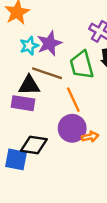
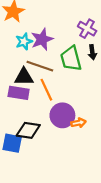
orange line: (73, 100) -> (46, 90), moved

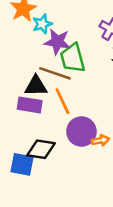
purple star: (42, 39) -> (57, 42), turned 30
cyan star: (24, 41) -> (42, 24), moved
green trapezoid: (71, 59) -> (73, 58), moved

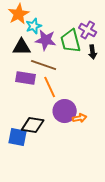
green trapezoid: (73, 58) -> (71, 41), moved
black triangle: (36, 86) -> (22, 47), moved
purple rectangle: (30, 105) -> (26, 78), moved

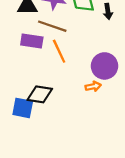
purple circle: (65, 111) -> (104, 66), moved

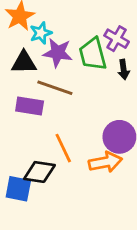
orange line: (59, 51) -> (63, 148), moved
orange arrow: (93, 86) -> (105, 162), size x1.6

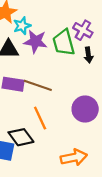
brown line: (55, 88) -> (38, 85), moved
orange arrow: (105, 162) -> (74, 157), moved
black diamond: (39, 172) -> (21, 137), turned 45

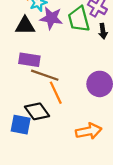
brown line: (38, 85) -> (45, 75), moved

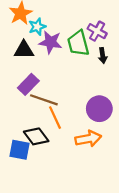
purple rectangle: (29, 60) -> (28, 84), turned -55
orange arrow: (89, 131) -> (88, 139), moved

